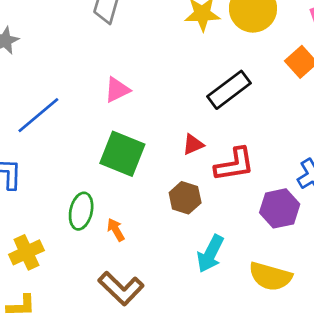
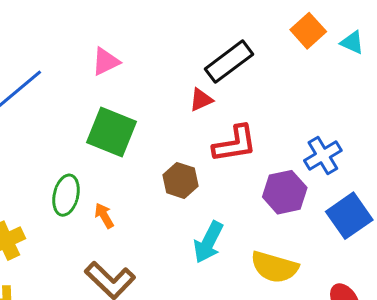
red triangle: (193, 144) -> (201, 100), moved

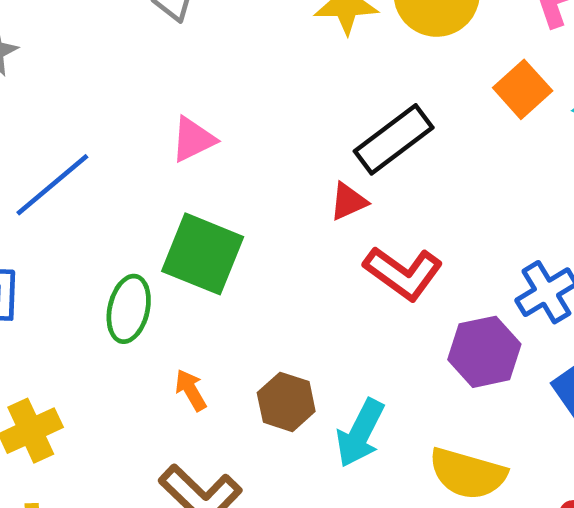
red L-shape: (235, 144) -> (403, 273), turned 45
brown hexagon: (181, 180) -> (286, 402), moved
green ellipse: (66, 195) -> (129, 309), moved

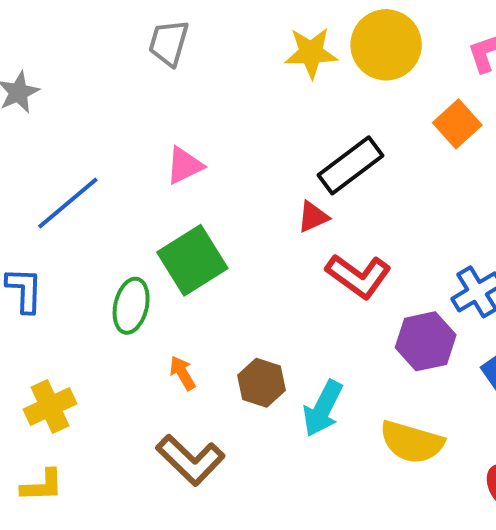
green square: (203, 254) -> (192, 260), turned 36

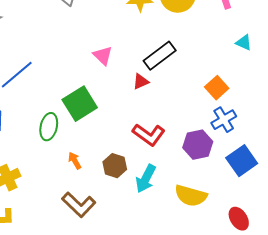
orange square: (457, 124) -> (217, 88), moved
pink triangle: (184, 165) -> (103, 56), moved, turned -50
red L-shape: (358, 276) -> (149, 135), moved

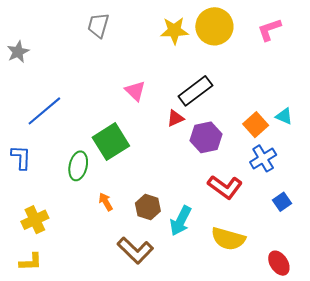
cyan triangle: (244, 43) -> (284, 116), moved
red L-shape: (149, 135) -> (225, 187), moved
purple hexagon: (198, 145) -> (206, 137), moved
blue square: (242, 161) -> (282, 202), size x0.6
brown L-shape: (79, 205) -> (135, 250), moved

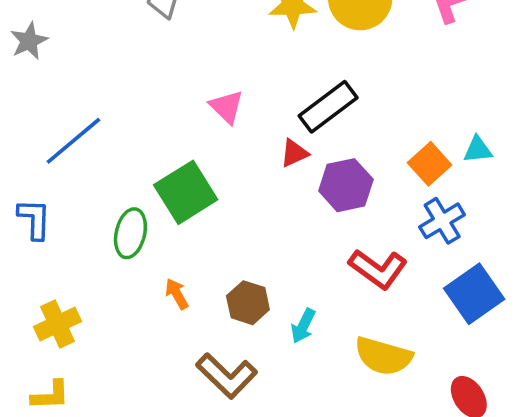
cyan triangle: (284, 116) -> (478, 150), turned -30
blue square: (282, 202) -> (474, 294), size x1.8
cyan arrow: (181, 221) -> (303, 326), size x0.7

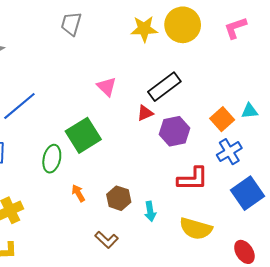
red L-shape: (378, 269) -> (193, 179), turned -36
cyan arrow: (303, 326) -> (150, 211), turned -36
brown L-shape: (227, 376) -> (107, 240), size x0.7

